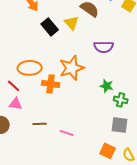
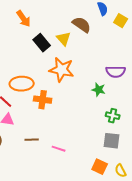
purple semicircle: (104, 47) -> (116, 72), moved
orange star: (72, 68) -> (62, 70), moved, turned 30
green star: (107, 86) -> (99, 90), moved

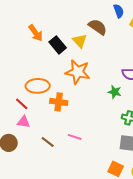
orange arrow: (24, 19) -> (36, 33), moved
brown line: (32, 140) -> (48, 142), turned 40
pink line: (59, 149) -> (75, 137), moved

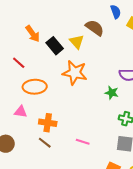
orange cross: (59, 102) -> (48, 123), moved
red line: (22, 104) -> (19, 63), moved
pink triangle: (24, 122) -> (21, 112), moved
pink line: (75, 137) -> (83, 142), moved

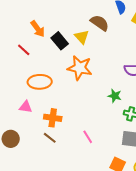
red line: (19, 63) -> (24, 50), moved
green star: (112, 93) -> (115, 96), moved
pink line: (83, 142) -> (88, 137), turned 40

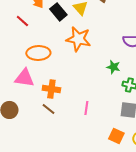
pink triangle: (26, 107) -> (24, 78), size x1.5
pink line: (88, 137) -> (86, 108), turned 40

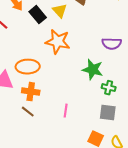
orange ellipse: (38, 53) -> (28, 67), moved
green star: (113, 67) -> (93, 70), size x1.5

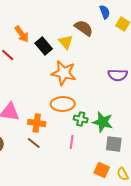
orange ellipse: (28, 67) -> (63, 104), moved
green star: (93, 70) -> (103, 122), moved
green cross: (109, 88) -> (81, 119), moved

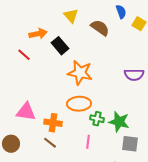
orange arrow: (22, 34) -> (38, 34), turned -66
yellow triangle: (66, 42) -> (71, 16), moved

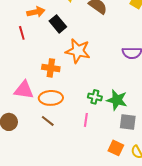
red line: (24, 55) -> (22, 33), turned 32
orange ellipse: (79, 104) -> (51, 98), moved
orange cross: (53, 123) -> (51, 68), moved

